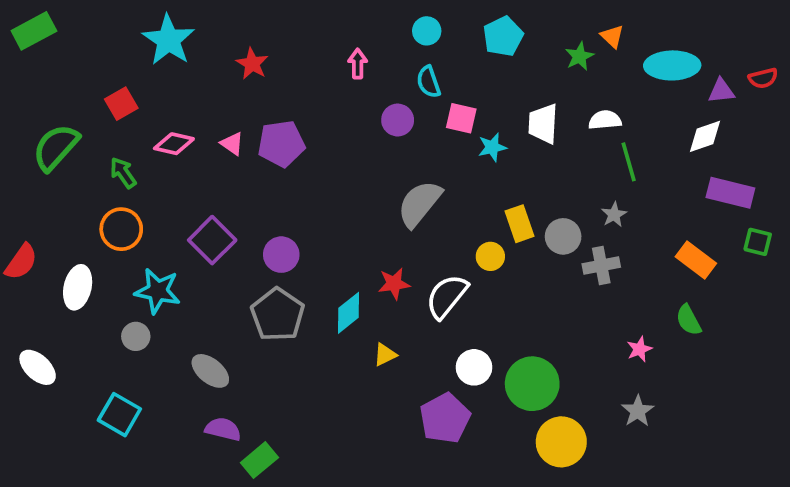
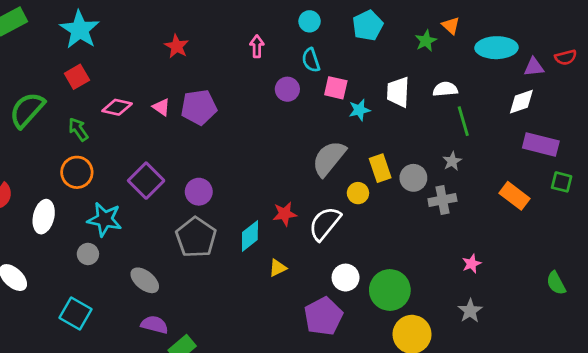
cyan star: (169, 40) -> (80, 30), moved
gray semicircle: (419, 204) -> (329, 158), moved
green semicircle: (689, 320) -> (556, 283), moved

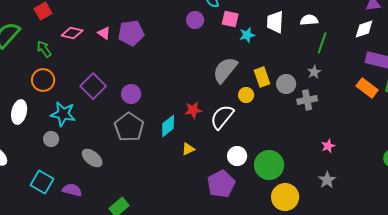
green line: (463, 121) -> (322, 43), turned 35
orange rectangle: (514, 196) -> (367, 88), moved
purple semicircle: (154, 325) -> (72, 190), moved

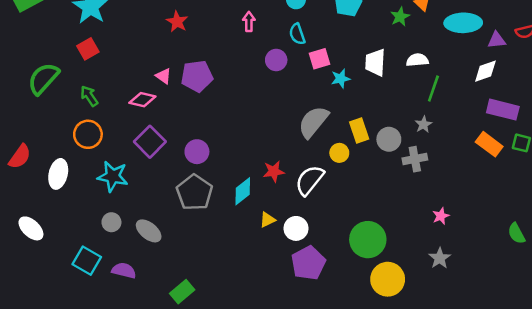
pink square: (230, 19) -> (320, 59), turned -30
pink diamond: (72, 33) -> (142, 100), moved
gray circle: (51, 139) -> (111, 222), moved
white circle: (237, 156) -> (296, 228), moved

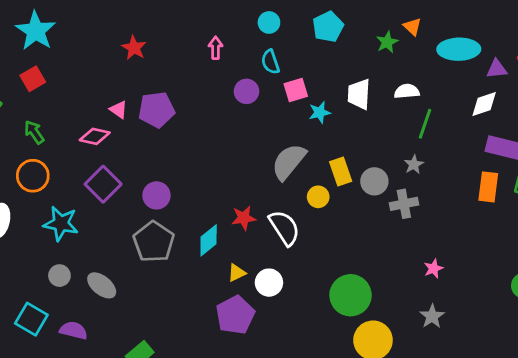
orange rectangle: (489, 144) -> (488, 187), turned 60
white semicircle: (310, 180) -> (284, 228), turned 108
purple pentagon: (308, 263) -> (235, 315), moved

